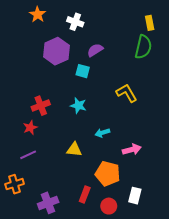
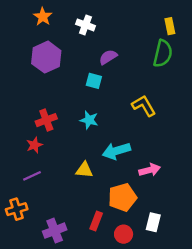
purple hexagon: (56, 51) -> (46, 57), moved
cyan arrow: (102, 133) -> (116, 151), size x1.6
orange pentagon: (108, 174) -> (122, 197), turned -30

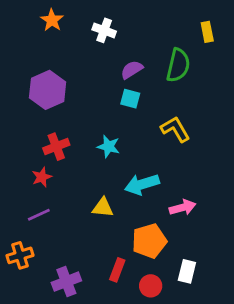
green semicircle: (163, 53) -> (178, 65), moved
purple hexagon: (46, 57) -> (48, 90), moved
cyan square: (94, 81) -> (130, 99), moved

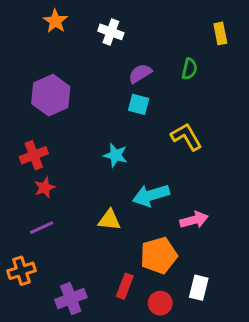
green semicircle: (178, 65) -> (189, 69), size x0.6
red cross: (56, 147) -> (34, 155), moved

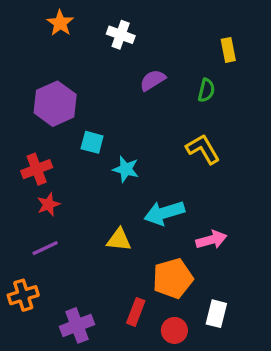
yellow rectangle: (220, 33) -> (228, 50), moved
green semicircle: (189, 69) -> (206, 90), moved
cyan square: (139, 104) -> (92, 142), moved

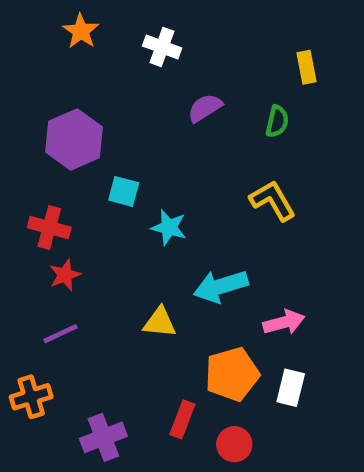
red cross: (37, 169) -> (49, 228), turned 36
white rectangle: (216, 314) -> (291, 388), moved

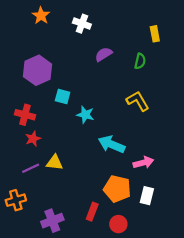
cyan arrow: (221, 286) -> (112, 144), turned 40
yellow triangle: (160, 322) -> (55, 163), moved
orange pentagon: (232, 374) -> (117, 189), turned 30

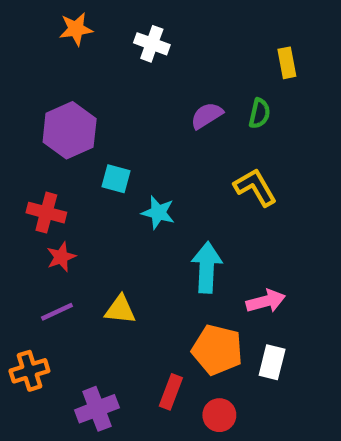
orange star: (41, 16) -> (76, 29), turned 30
purple semicircle: (104, 54) -> (207, 116), moved
cyan arrow: (112, 144) -> (207, 267), turned 70
yellow triangle: (55, 163) -> (120, 310), moved

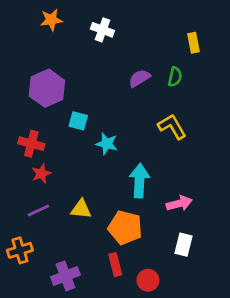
orange pentagon: (217, 350) -> (125, 228), moved
red rectangle: (171, 392) -> (115, 265), turned -35

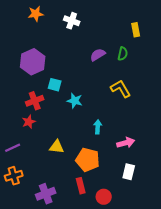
red cross: (31, 144) -> (35, 101), moved, turned -36
cyan arrow: (139, 181) -> (98, 127), size x0.6
purple line: (38, 211) -> (13, 148), moved

